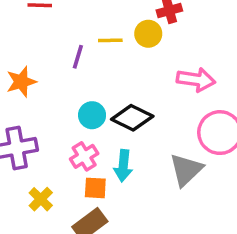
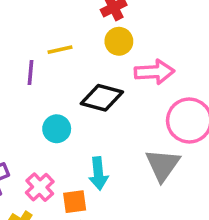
yellow circle: (148, 34) -> (119, 41), moved
black diamond: (132, 118) -> (102, 98), moved
pink cross: (84, 156) -> (40, 187), moved

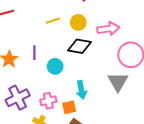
yellow circle: (119, 41) -> (78, 22), moved
purple line: (31, 73) -> (34, 53), moved
pink cross: (40, 187) -> (48, 101), turned 35

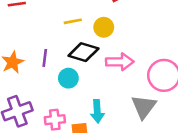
pink arrow: (108, 29) -> (120, 62), moved
black diamond: (79, 46) -> (83, 52), moved

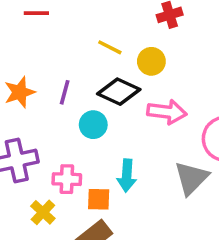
yellow line: (73, 21) -> (110, 47), turned 30

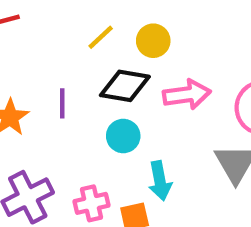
yellow line: (110, 47) -> (101, 37), turned -55
cyan circle: (93, 125) -> (123, 136), moved

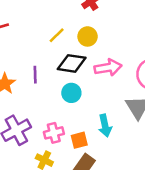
cyan arrow: (160, 181) -> (105, 126), moved

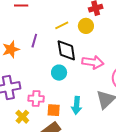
yellow circle: (88, 36) -> (86, 26), moved
black diamond: (72, 63) -> (66, 50), turned 55
purple line: (35, 75) -> (34, 41), moved

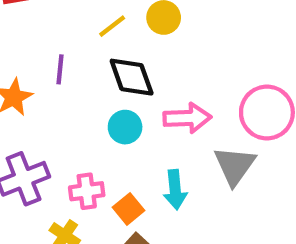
pink arrow: (93, 62) -> (187, 118), moved
orange square: (54, 110) -> (128, 209), turned -32

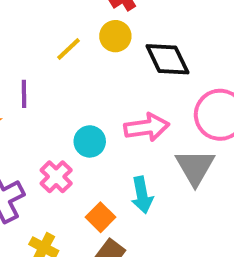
black diamond: (132, 77) -> (167, 59), moved
pink cross: (87, 191) -> (56, 177), moved, turned -32

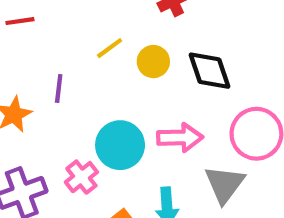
yellow circle: (115, 36) -> (153, 62), moved
cyan circle: (90, 141) -> (120, 145), size x1.5

